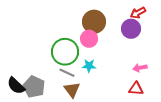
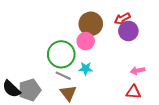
red arrow: (138, 13) -> (122, 19), moved
gray pentagon: (34, 87) -> (30, 90), turned 30

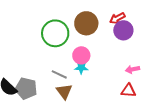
pink circle: (86, 41) -> (81, 55), moved
green circle: (61, 54) -> (55, 33), moved
gray pentagon: (30, 90) -> (26, 89), turned 30

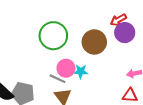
brown circle: (86, 23) -> (94, 42), moved
pink circle: (81, 55) -> (66, 68), moved

